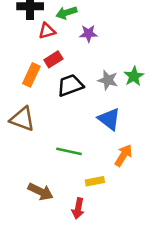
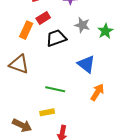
gray star: (108, 80) -> (82, 25), moved
yellow rectangle: (95, 181) -> (47, 112), moved
brown arrow: (40, 192) -> (22, 125), moved

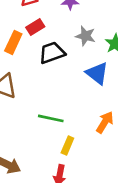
blue triangle: (86, 64) -> (97, 73), moved
yellow rectangle: (47, 112) -> (67, 145), moved, turned -56

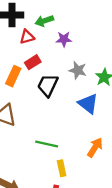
black trapezoid: (52, 53) -> (48, 85), turned -45
yellow rectangle: (67, 145) -> (62, 168), turned -35

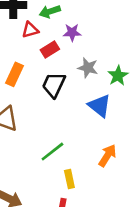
red rectangle: (33, 62) -> (50, 49), moved
green line: (47, 144) -> (52, 152), turned -50

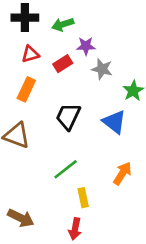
red triangle: (30, 30) -> (30, 54), moved
gray star: (88, 68) -> (102, 69), moved
black trapezoid: (54, 85) -> (68, 116), moved

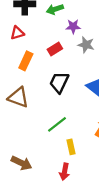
red triangle: (30, 54) -> (17, 33), moved
red rectangle: (63, 64) -> (55, 49), moved

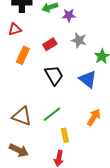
purple star: (73, 26) -> (69, 15), moved
black trapezoid: (59, 82) -> (54, 75), turned 125
brown triangle: (18, 97) -> (22, 116), moved

